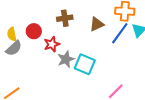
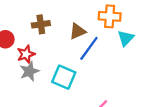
blue line: (120, 33) -> (89, 48), moved
gray star: (66, 59) -> (29, 71), moved

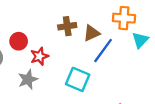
brown cross: (41, 24) -> (67, 26), moved
gray star: (29, 71) -> (28, 79), moved

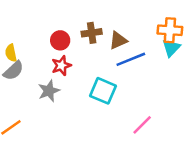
orange cross: (124, 18) -> (170, 30), moved
red circle: (19, 41) -> (60, 40), moved
blue line: (103, 50) -> (131, 59), turned 32

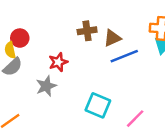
red circle: (60, 40) -> (20, 38), moved
cyan square: (103, 91) -> (98, 105), moved

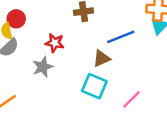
brown triangle: (112, 38) -> (102, 58), moved
red star: (58, 62) -> (55, 43), turned 30

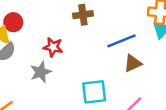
brown triangle: (102, 58) -> (133, 63), moved
cyan square: (94, 86) -> (94, 92), turned -30

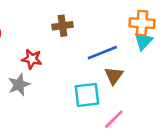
brown triangle: (133, 63) -> (114, 76), turned -30
cyan square: (94, 92) -> (87, 95), moved

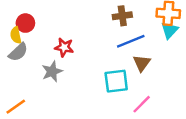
brown cross: (63, 26) -> (122, 16), moved

